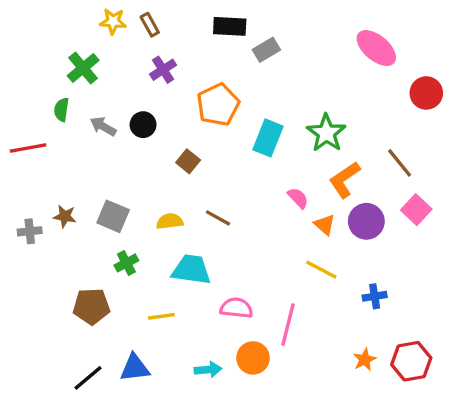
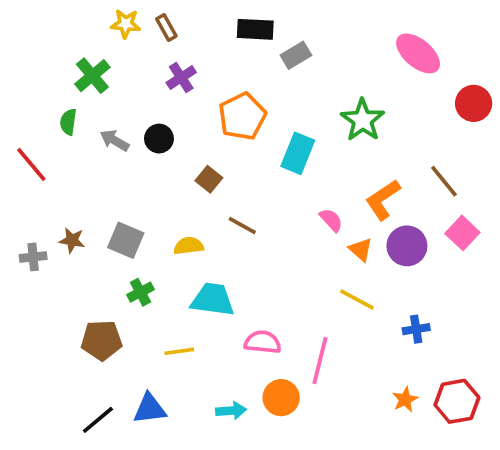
green star: (326, 133) -> (363, 120), moved
red line: (28, 148) -> (31, 164), turned 60
brown line: (218, 218) -> (242, 226), moved

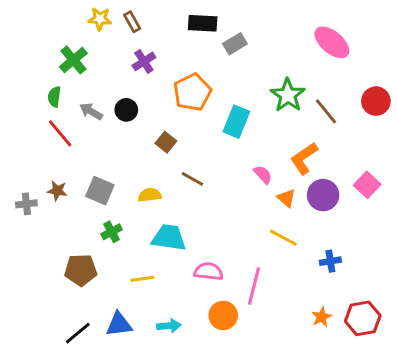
red circle: (474, 103) -> (376, 101), moved
red line: (31, 164) -> (60, 133), moved
brown line: (444, 181) -> (326, 111), moved
cyan arrow: (231, 411) -> (169, 326), moved

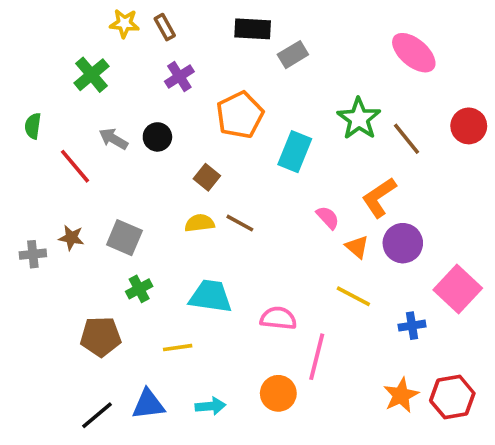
green semicircle: (54, 97) -> (33, 126), moved
pink square: (367, 185) -> (458, 289), moved, size x1.4
yellow semicircle: (150, 195) -> (200, 223), moved
pink semicircle: (209, 271) -> (278, 318), moved
orange star: (322, 317) -> (401, 395), size x1.4

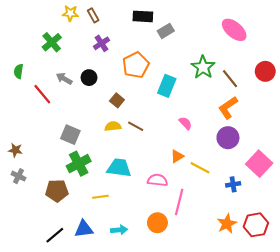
orange L-shape: (379, 197) -> (228, 108), moved
brown star: (71, 238) -> (15, 150), moved
orange triangle: (357, 247) -> (177, 156), moved, turned 48
gray cross: (33, 254) -> (18, 176), moved, turned 32
green cross: (139, 289) -> (79, 164), size x1.6

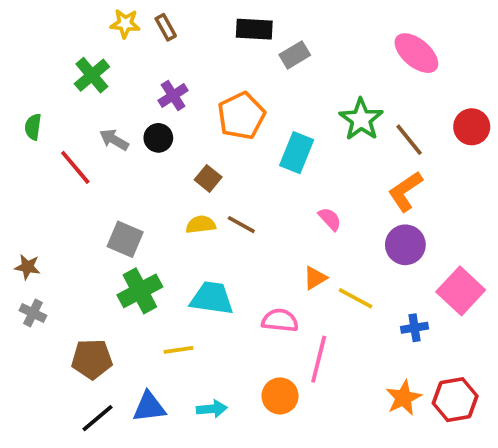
purple cross: (101, 43) -> (173, 95), moved
brown pentagon: (57, 191) -> (92, 359), moved

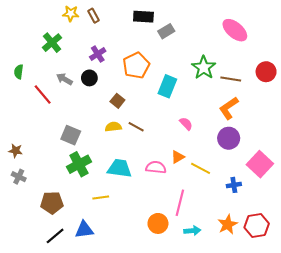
brown line: (409, 140) -> (231, 79), turned -42
pink semicircle: (280, 320) -> (156, 167), moved
cyan arrow: (212, 409) -> (192, 231), moved

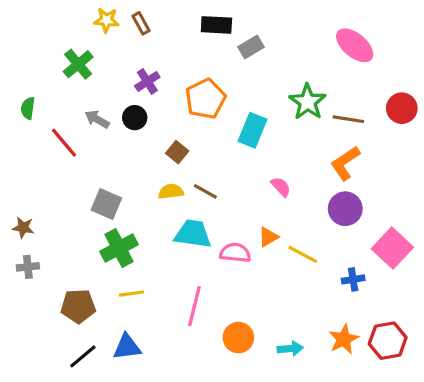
cyan trapezoid: (120, 168) -> (193, 234), moved
gray cross: (19, 177) -> (28, 267), turned -32
yellow line: (101, 197) -> (132, 294), moved
pink line: (180, 203) -> (194, 306), moved

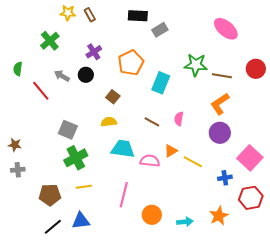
green star: (308, 102) -> (196, 65), turned -30
pink semicircle: (281, 187) -> (179, 119), turned -128
brown line: (205, 191) -> (152, 122), moved
red hexagon: (388, 341) -> (251, 198), moved

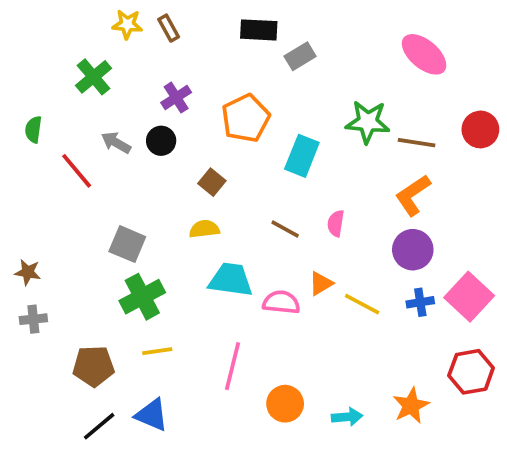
blue cross: (225, 178) -> (420, 302), moved
blue triangle: (81, 221) -> (152, 415), turned 30

